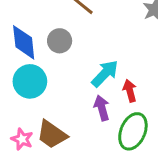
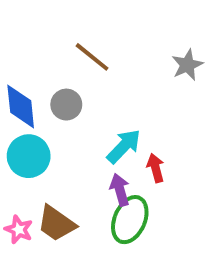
green ellipse: (133, 131) -> (130, 220), moved

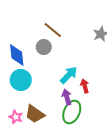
gray circle: (66, 105) -> (44, 47), moved

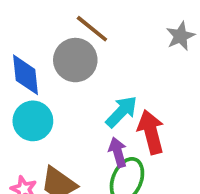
gray circle: (44, 47) -> (75, 60), size x1.5
red arrow: (85, 86) -> (151, 132), size x1.6

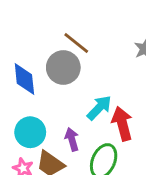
cyan circle: (33, 121) -> (30, 132), moved
purple arrow: (118, 152) -> (72, 139), moved

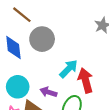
brown line: (76, 43) -> (22, 15), moved
purple arrow: (72, 139) -> (48, 92), turned -56

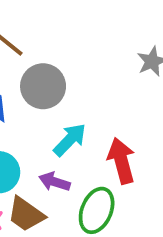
cyan arrow: (69, 69) -> (70, 140), moved

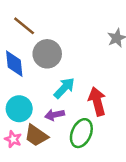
purple arrow: (55, 182) -> (55, 115), turned -30

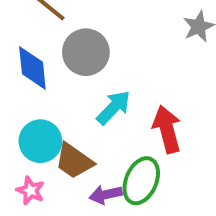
purple arrow: (55, 115) -> (106, 195), moved
brown trapezoid: (36, 136) -> (74, 161), moved

